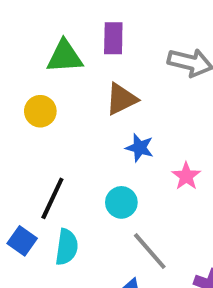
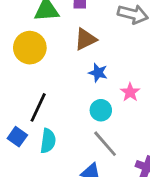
yellow circle: (40, 111) -> (30, 48), size x1.5
cyan circle: (121, 202) -> (101, 110), moved

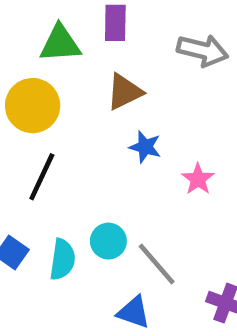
black line: (38, 107) -> (42, 177), moved
cyan circle: (101, 110) -> (108, 241), moved

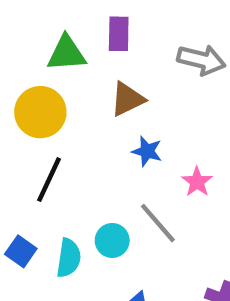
gray line: (157, 264) -> (158, 223), moved

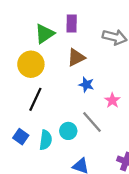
green triangle: (66, 53) -> (45, 34), turned -30

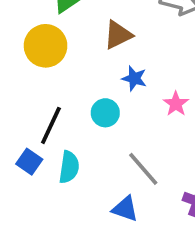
black line: (35, 99) -> (51, 125), moved
gray line: (92, 122) -> (143, 169), moved
cyan circle: (68, 131) -> (105, 113), moved

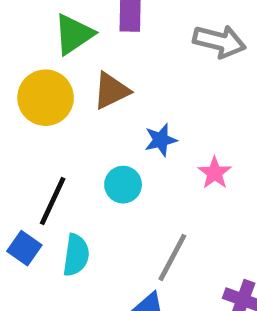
brown triangle: (118, 35) -> (111, 91), moved
blue star: (134, 78) -> (161, 140), turned -30
gray line: (143, 169) -> (172, 257), turned 69

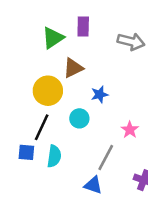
yellow circle: (46, 98) -> (48, 91), moved
pink star: (215, 173) -> (130, 130), moved
blue square: (24, 248) -> (26, 152), turned -30

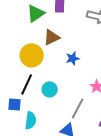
cyan circle: (79, 118) -> (50, 89), moved
cyan semicircle: (54, 156) -> (31, 120), moved

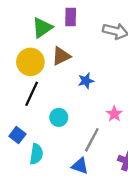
yellow circle: (32, 55) -> (30, 62), moved
black line: (27, 84) -> (32, 94), moved
blue square: (15, 104) -> (17, 135), turned 32

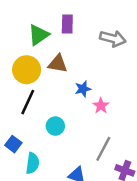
brown triangle: (61, 56) -> (58, 64), turned 36
pink star: (114, 114) -> (101, 106), moved
gray line: (92, 140) -> (103, 149), moved

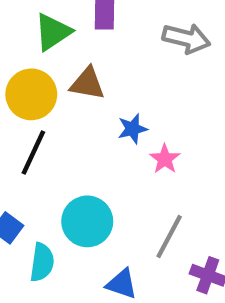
cyan circle: (55, 126) -> (87, 221), moved, size x1.5

